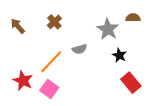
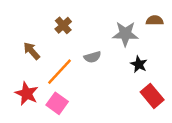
brown arrow: (18, 26) -> (32, 51), moved
gray star: (108, 29) -> (125, 34), turned -30

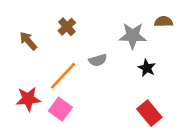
brown arrow: (32, 51) -> (28, 41), moved
red star: (27, 94) -> (28, 99), turned -30
red rectangle: (152, 96) -> (149, 113), moved

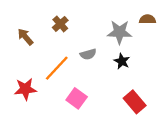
black star: (147, 68) -> (122, 61), moved
pink square: (60, 109) -> (77, 98), moved

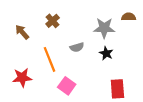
orange line: (57, 68) -> (49, 59), turned -65
red rectangle: (135, 102) -> (117, 89), turned 36

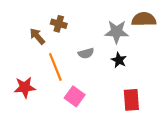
brown semicircle: (129, 17) -> (144, 19), size x1.5
brown cross: (53, 21) -> (59, 24), turned -32
brown arrow: (22, 32) -> (37, 36), moved

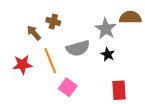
gray star: (117, 32) -> (106, 29), turned 30
gray semicircle: (86, 53) -> (78, 48), size x1.6
red star: (25, 87) -> (22, 65), moved

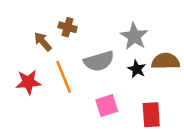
brown semicircle: (130, 17) -> (166, 61), moved
pink square: (68, 87) -> (107, 106), moved, turned 36

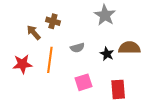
gray star: (134, 36) -> (105, 15), moved
gray semicircle: (99, 61) -> (77, 48), size x0.6
orange line: (64, 77) -> (50, 60), turned 30

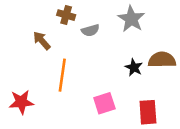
brown cross: (53, 21) -> (66, 15), moved
gray semicircle: (77, 48) -> (90, 30), moved
red star: (22, 64) -> (21, 102), moved

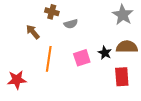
gray star: (131, 19) -> (123, 15), moved
pink square: (104, 103) -> (82, 58), moved
red rectangle: (148, 112) -> (122, 77), moved

